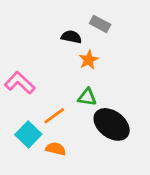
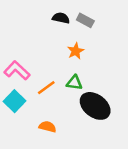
black semicircle: (71, 37) -> (61, 18), moved
orange line: (54, 116) -> (46, 88), moved
cyan square: (28, 134) -> (15, 101), moved

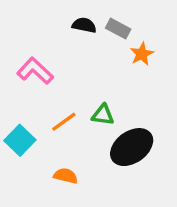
orange star: (76, 51) -> (142, 54), moved
pink L-shape: (17, 71) -> (35, 71), moved
black ellipse: (95, 106) -> (132, 147), turned -72

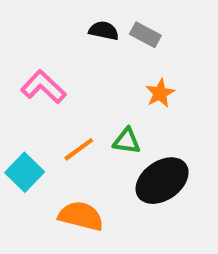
orange star: (142, 54) -> (160, 93), moved
orange semicircle: (66, 176) -> (81, 216), size x1.5

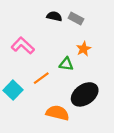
green triangle: (127, 141) -> (66, 64), moved
orange semicircle: (81, 216) -> (58, 113), moved

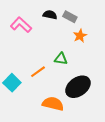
pink L-shape: (23, 46) -> (21, 25), moved
orange star: (84, 49) -> (80, 36), moved

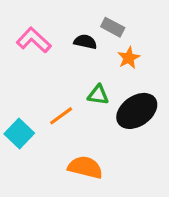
black semicircle: (50, 15) -> (85, 42), moved
black ellipse: (78, 87) -> (137, 111), moved

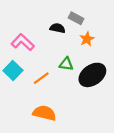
pink L-shape: (34, 40) -> (23, 42), moved
cyan square: (19, 133) -> (13, 71), moved
orange semicircle: (85, 167) -> (44, 113), moved

